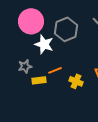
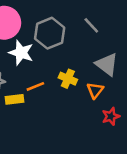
yellow cross: (76, 81) -> (68, 79), moved

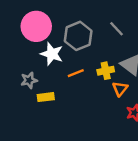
yellow cross: (68, 79) -> (106, 71), moved, turned -35
orange line: (35, 86) -> (76, 73), moved

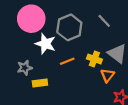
yellow cross: (106, 71) -> (94, 59), turned 32

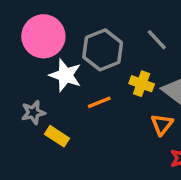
yellow cross: (94, 59) -> (142, 84), moved
yellow rectangle: (40, 83) -> (57, 136), turned 40

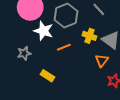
yellow rectangle: (57, 136) -> (48, 76), moved

